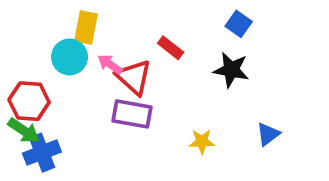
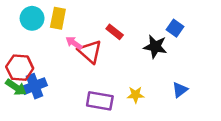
blue square: (239, 24) -> (175, 28), moved
cyan circle: (70, 57) -> (32, 18), moved
purple rectangle: (132, 114) -> (100, 101), moved
blue cross: (42, 153) -> (34, 86), moved

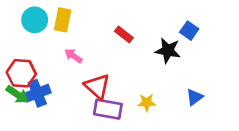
pink arrow: (74, 43) -> (73, 56), moved
red triangle: (90, 52) -> (97, 87), moved

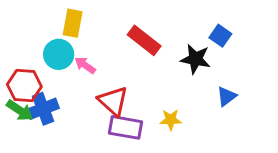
cyan circle: (35, 20) -> (59, 54), moved
red rectangle: (124, 35) -> (144, 40), size x1.5
blue triangle: (195, 97) -> (227, 96), moved

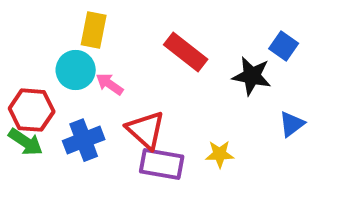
blue cross: (43, 109) -> (84, 140), moved

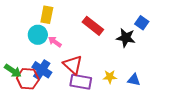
red hexagon: (32, 110) -> (28, 79), moved
blue triangle: (292, 124) -> (134, 80), moved, turned 48
blue cross: (84, 140) -> (42, 70), turned -36

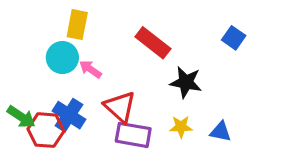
black star: (126, 38) -> (186, 82), moved

